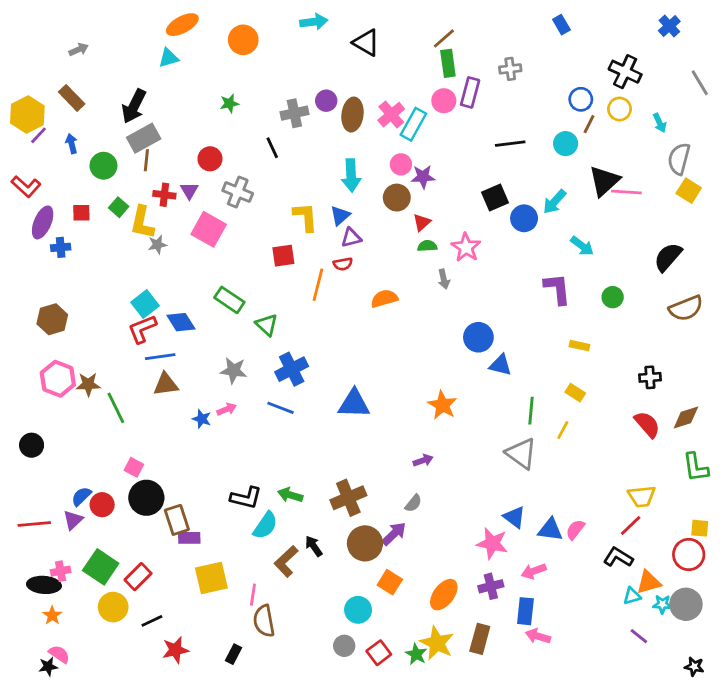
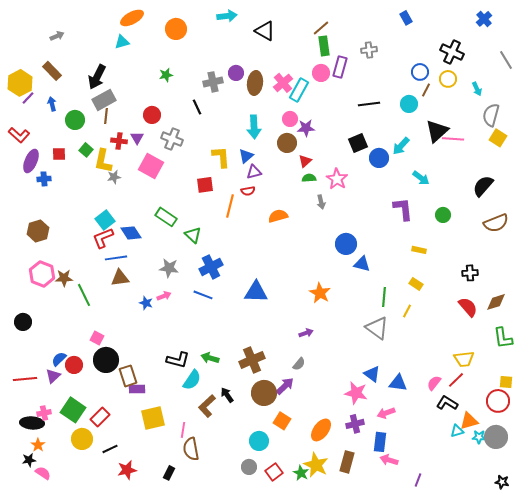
pink semicircle: (575, 530) -> (434, 383), moved
purple line: (639, 636) -> (418, 480), moved, turned 72
black star: (48, 667) -> (29, 460), moved

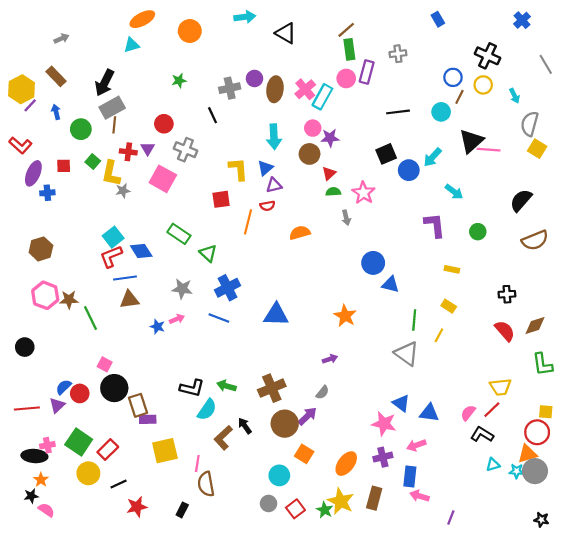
orange triangle: (469, 421) -> (527, 454), moved

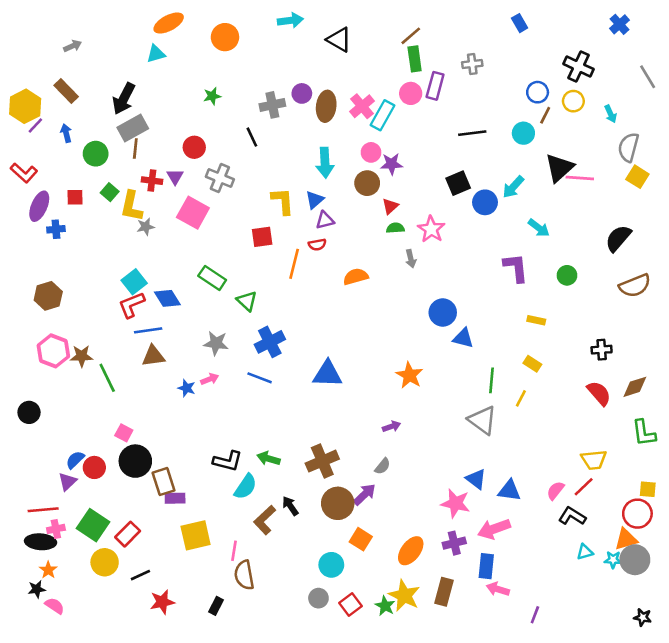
red line: (27, 409) -> (43, 510), moved
pink arrow: (416, 445) -> (494, 529), size x1.4

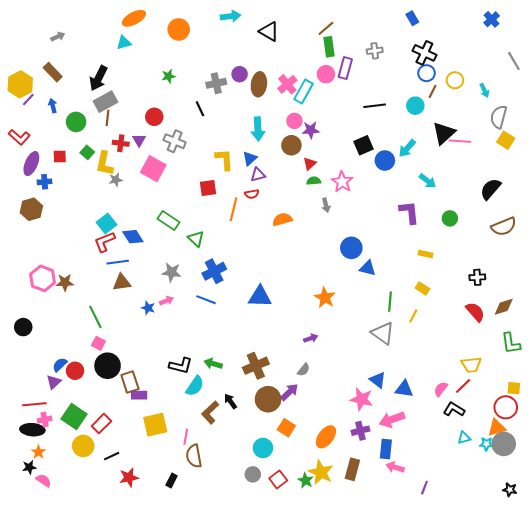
black cross: (579, 67) -> (424, 53), moved
brown hexagon: (48, 296) -> (31, 209), moved
green line: (107, 378) -> (95, 317), moved

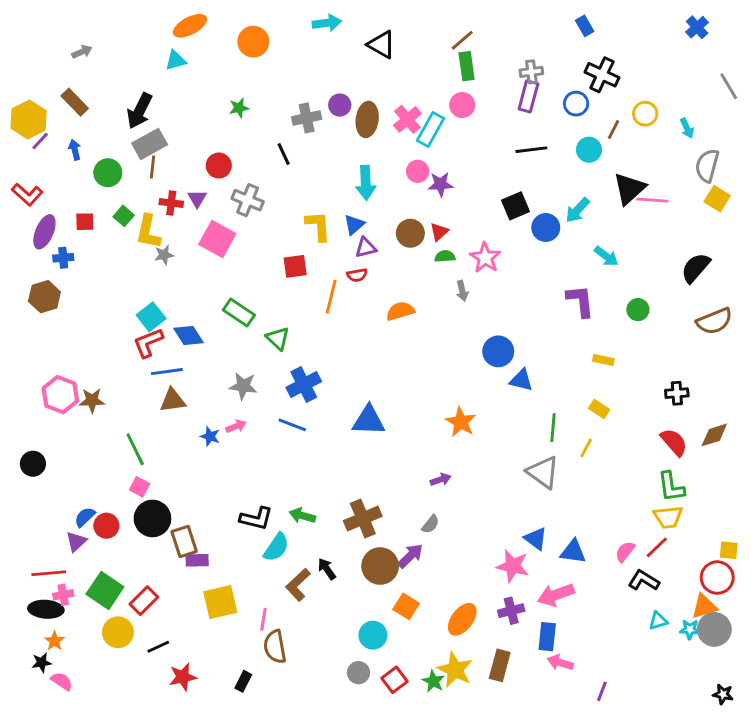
purple rectangle: (345, 68) -> (528, 96), moved
blue circle: (427, 73) -> (576, 104), moved
brown circle: (291, 145) -> (410, 233), moved
green L-shape: (511, 343) -> (671, 487), moved

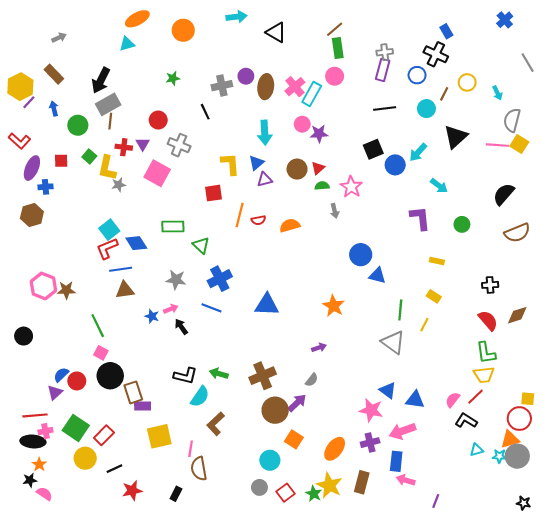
blue rectangle: (585, 26) -> (446, 31), moved
pink line: (652, 200) -> (497, 145), moved
red semicircle: (357, 275) -> (258, 220), moved
green rectangle: (239, 312) -> (173, 226), turned -35
black arrow: (327, 569) -> (181, 327), moved

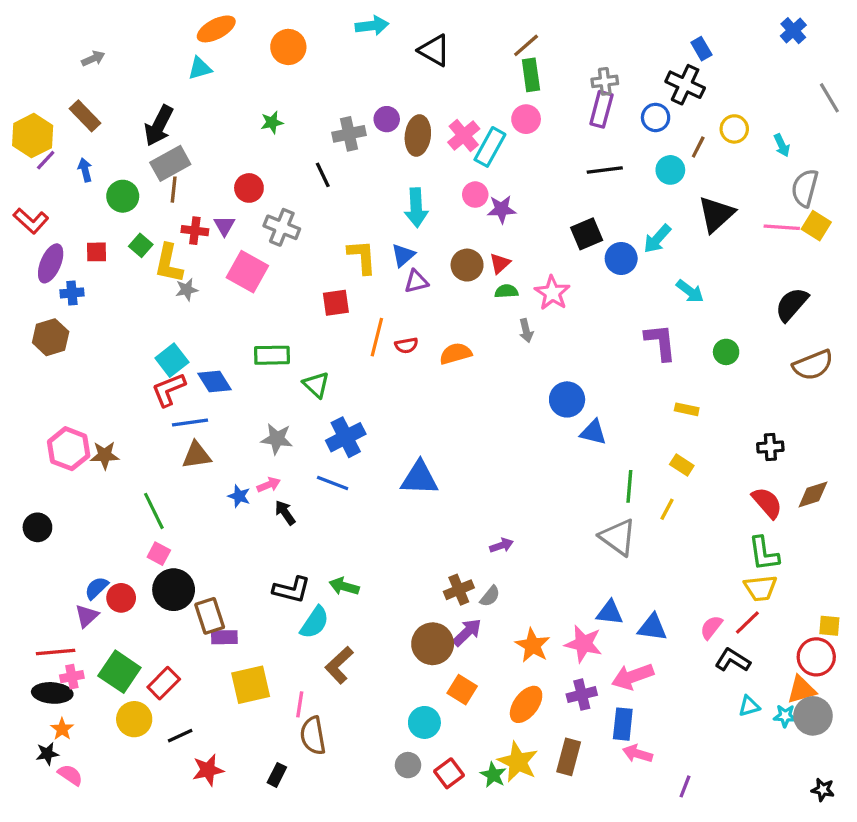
orange star: (334, 306) -> (533, 645), moved
brown cross: (263, 376) -> (459, 590), moved, size x0.7
blue triangle: (388, 390) -> (610, 613), turned -30

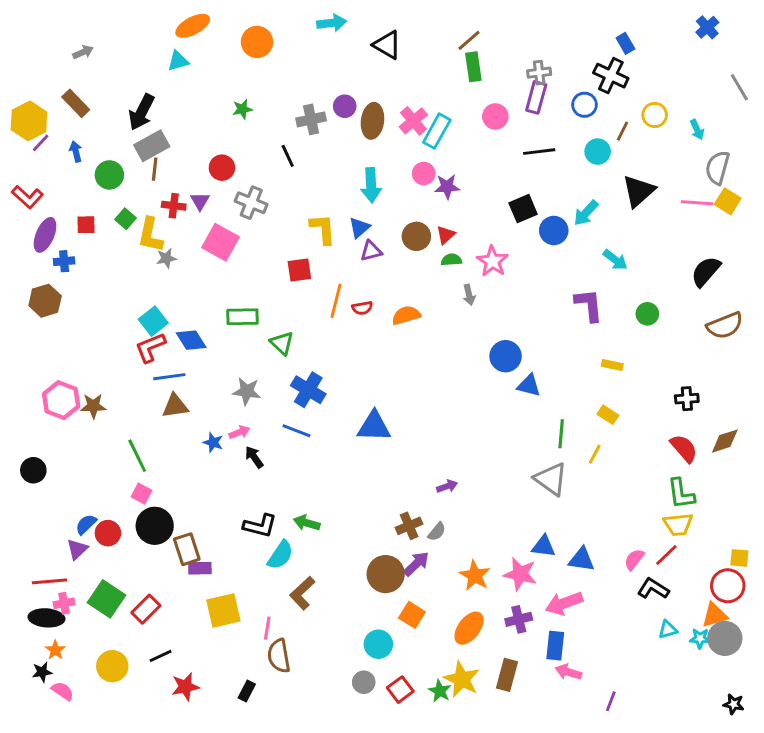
pink circle: (526, 119) -> (495, 116), moved
blue cross: (346, 437) -> (308, 390), turned -32
yellow circle: (134, 719) -> (112, 666), moved

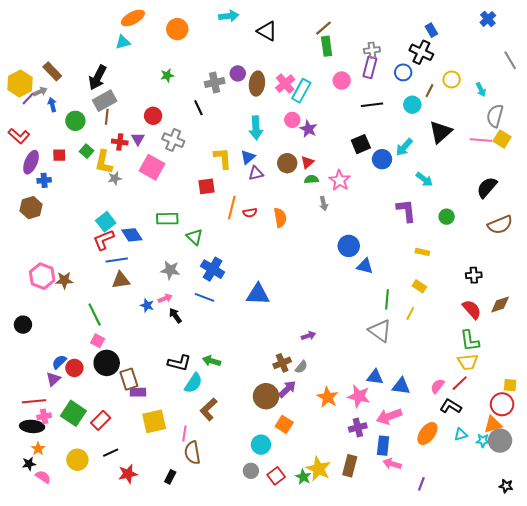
gray arrow: (83, 52) -> (40, 92), moved
purple star: (447, 187) -> (308, 129), turned 30
orange semicircle: (406, 315) -> (280, 218), turned 96
orange ellipse: (469, 628) -> (427, 434), moved

